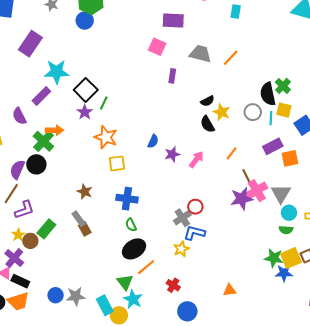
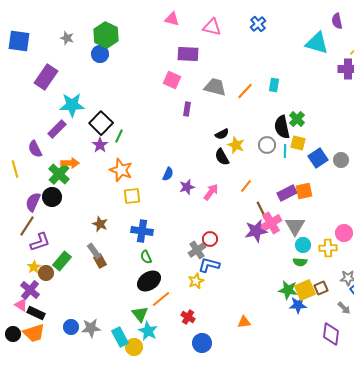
cyan rectangle: (236, 11) -> (274, 85), moved
purple rectangle: (273, 146) -> (287, 193), moved

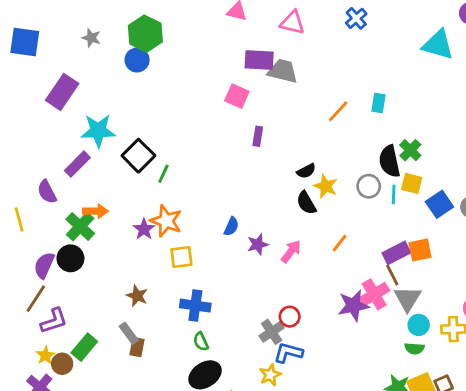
gray trapezoid: (215, 87) -> (283, 71), moved
purple star: (100, 145) -> (144, 229), moved
brown line: (261, 209) -> (392, 275), moved
brown rectangle: (100, 261) -> (137, 347), turned 40

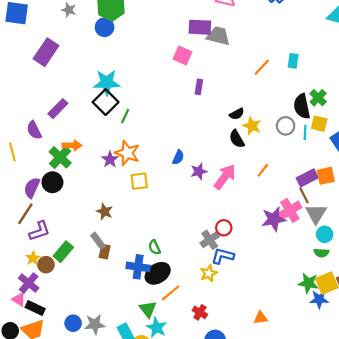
cyan star: (98, 131) -> (107, 83), moved
pink arrow: (291, 251) -> (225, 177), size x1.4
blue cross: (195, 306) -> (138, 267), moved

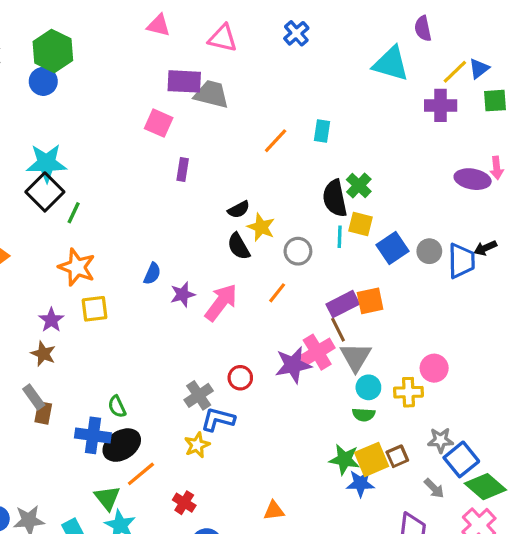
gray circle: (286, 126) -> (298, 251), moved
purple star: (110, 159) -> (51, 320), moved
red circle: (224, 228) -> (240, 378), moved

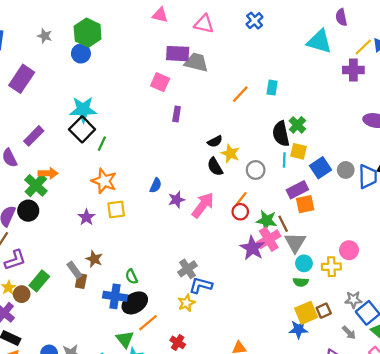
purple rectangle: (343, 304) -> (297, 190), moved
brown star: (43, 354) -> (94, 259), moved
purple star: (293, 365) -> (252, 248), turned -30
red circle: (240, 378) -> (240, 212), moved
green star: (344, 459) -> (267, 221), moved

